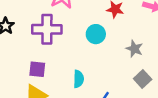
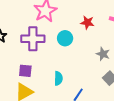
cyan circle: (96, 34) -> (65, 38), moved

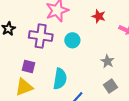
red star: (87, 23) -> (99, 16), moved
cyan semicircle: (58, 78) -> (60, 79), size x1.5

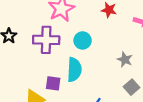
purple square: (29, 66) -> (53, 83), moved
cyan semicircle: (60, 79) -> (74, 70), moved

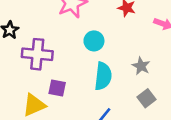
purple cross: (46, 40) -> (37, 54), moved
cyan semicircle: (74, 70) -> (103, 76), moved

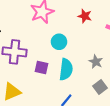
purple square: (57, 88) -> (41, 67), moved

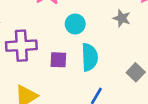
gray star: (96, 62) -> (122, 18), moved

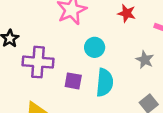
gray star: (122, 18) -> (145, 60), moved

